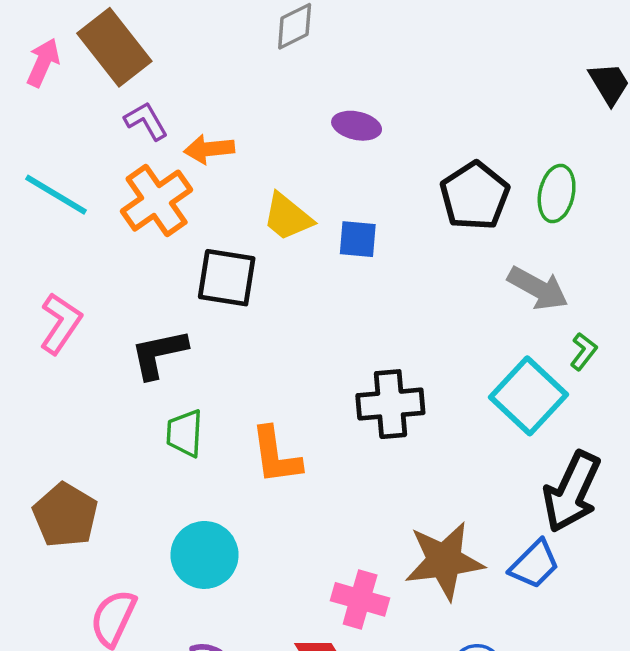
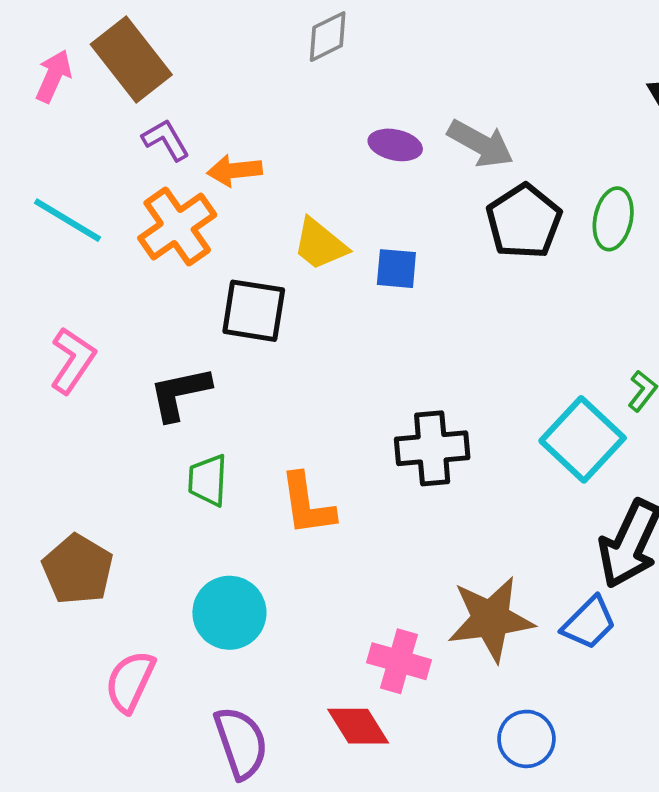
gray arrow: (538, 288) -> (481, 144), moved

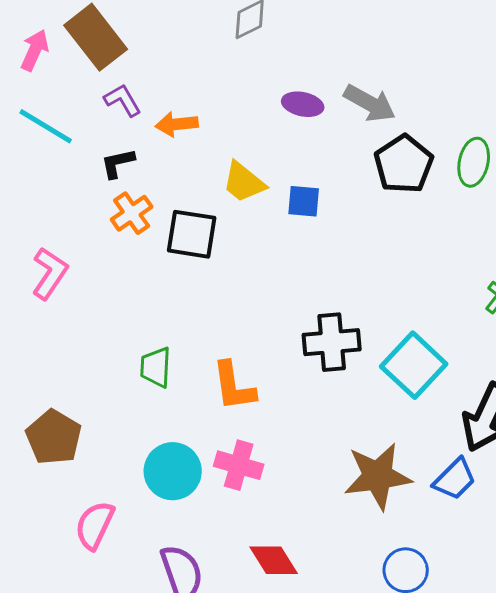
cyan line: (68, 220) -> (46, 126), moved
orange cross: (177, 227) -> (132, 213), moved, size x0.7
black L-shape: (180, 393) -> (118, 163), moved, size x0.7
cyan square: (583, 439) -> (414, 365), moved
pink cross: (399, 661) -> (239, 465), moved

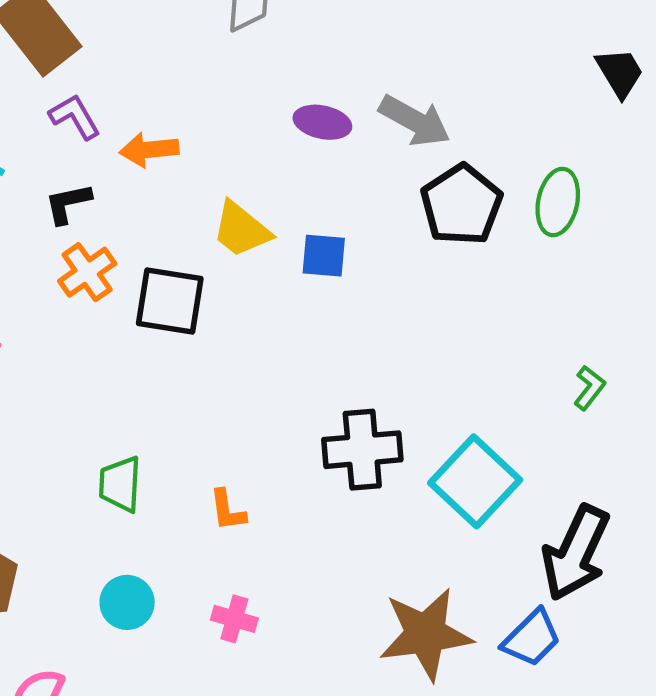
orange L-shape: (234, 386) -> (227, 510), size x0.6
pink cross: (239, 465) -> (234, 619), size x0.7
cyan circle: (173, 471) -> (127, 602), moved, size x0.7

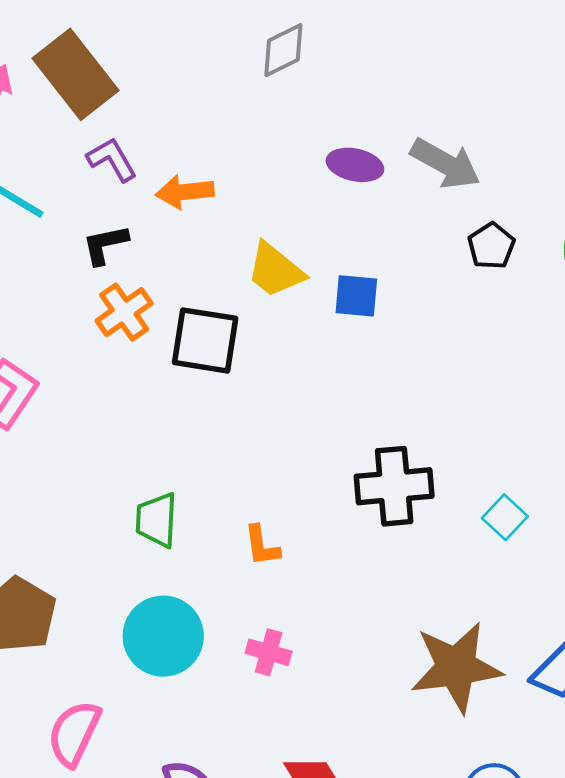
black pentagon: (461, 205) -> (491, 246), size x0.6
cyan square: (475, 481) -> (505, 517), size x0.5
cyan circle: (127, 602) -> (163, 636), size x1.5

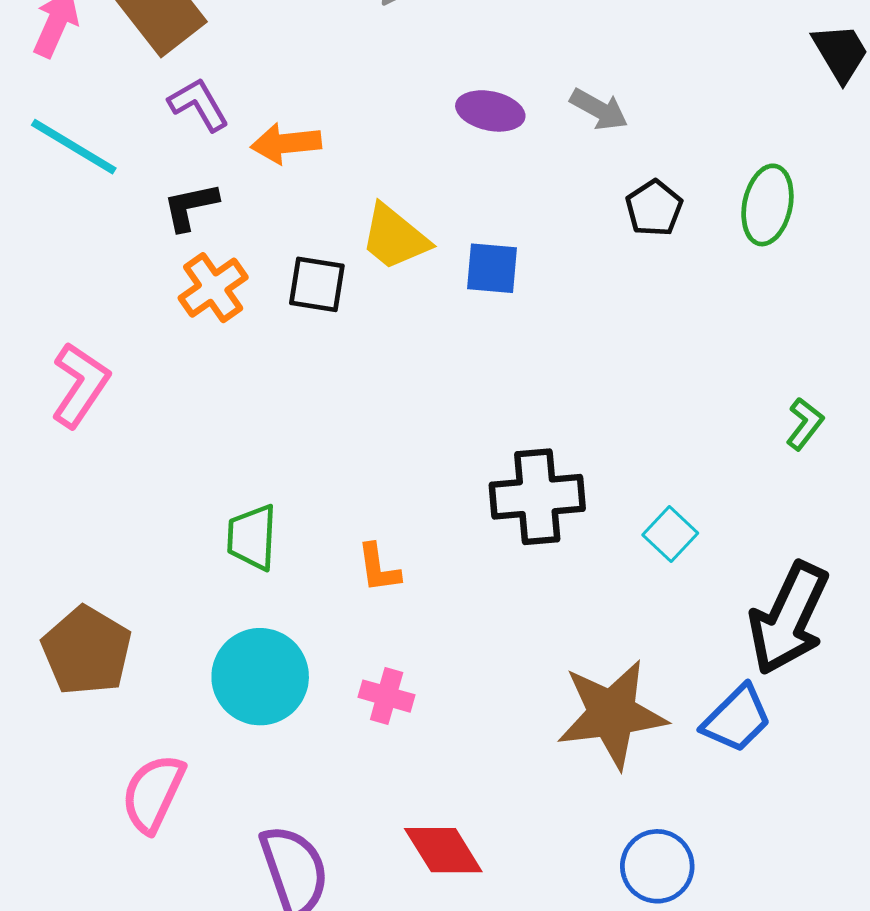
gray arrow: (445, 164) -> (599, 109), size x0.7
black square: (205, 340) -> (317, 284), moved, size x0.7

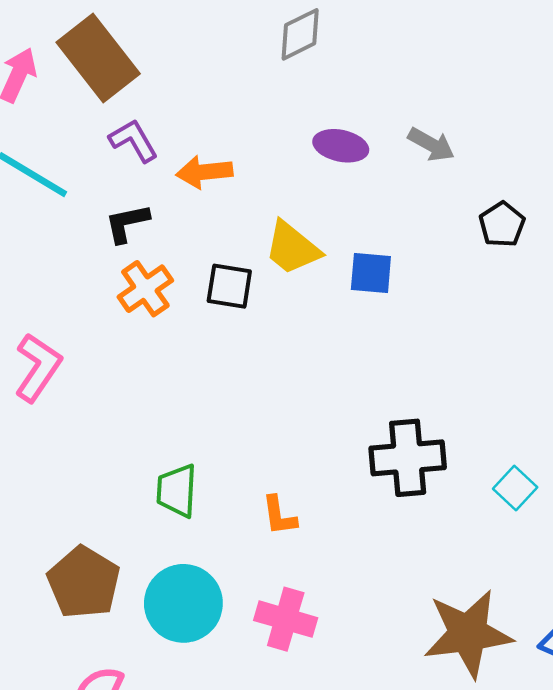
gray arrow: (599, 109) -> (431, 144), moved
purple ellipse: (490, 111) -> (341, 146), moved
brown pentagon: (87, 651) -> (84, 582), moved
pink cross: (387, 696) -> (286, 619), size x1.4

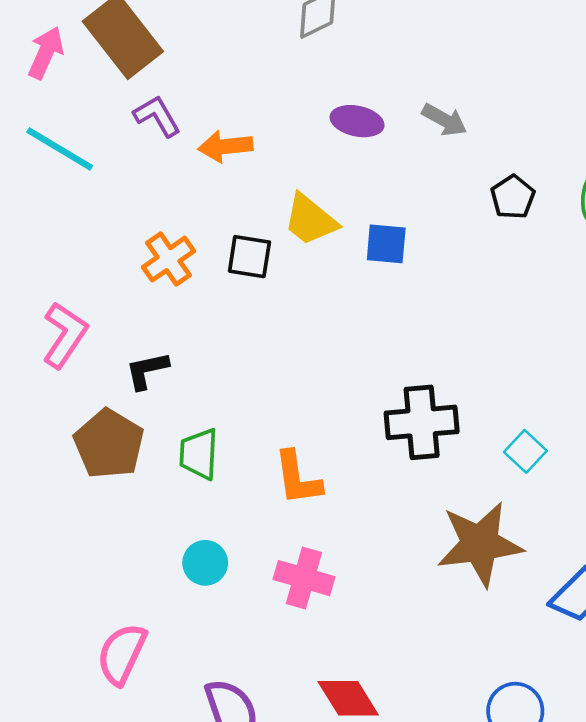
black L-shape: (127, 223) -> (147, 370), moved
orange L-shape: (279, 516) -> (298, 478), size x1.4
brown pentagon: (84, 582) -> (109, 444), moved
cyan circle: (183, 603) -> (205, 563), size x0.6
brown star: (468, 634) -> (480, 544), moved

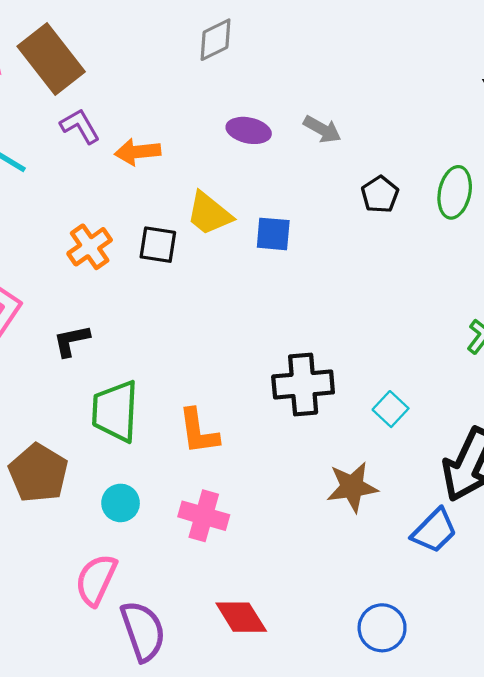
brown pentagon: (109, 444) -> (38, 473), moved
green trapezoid: (199, 454) -> (115, 411), size x1.4
brown star: (480, 544) -> (352, 487), size x0.7
pink semicircle: (122, 654) -> (96, 580), moved

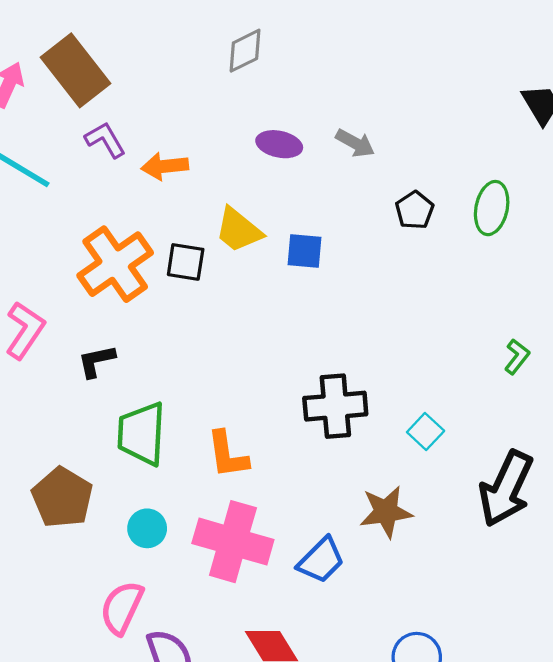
orange cross: (90, 247) -> (115, 264), size x1.6
pink cross: (204, 516) -> (233, 542), size x1.5
blue trapezoid: (434, 531) -> (321, 560), moved

